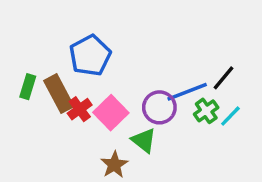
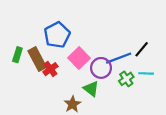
green cross: (206, 111) -> (126, 79), moved
pink square: (111, 113) -> (79, 58), moved
cyan line: (230, 116) -> (146, 73), turned 48

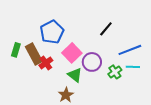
black line: (142, 49) -> (106, 29), moved
blue line: (119, 58) -> (130, 50), moved
green triangle: (91, 89) -> (75, 75), moved

